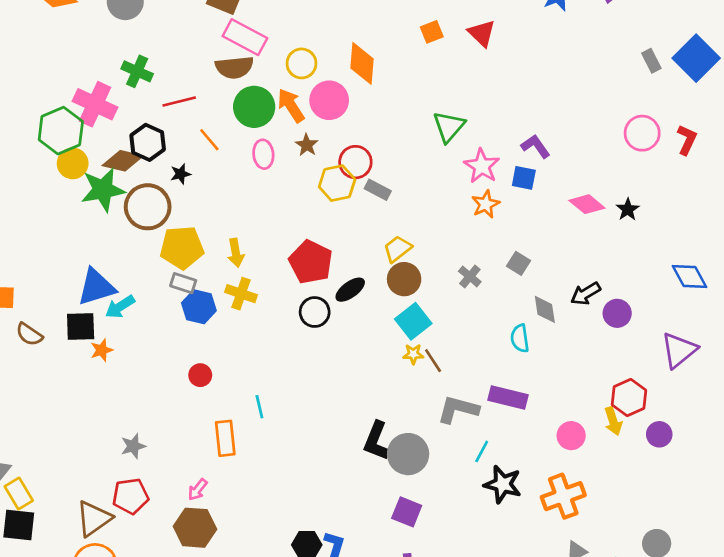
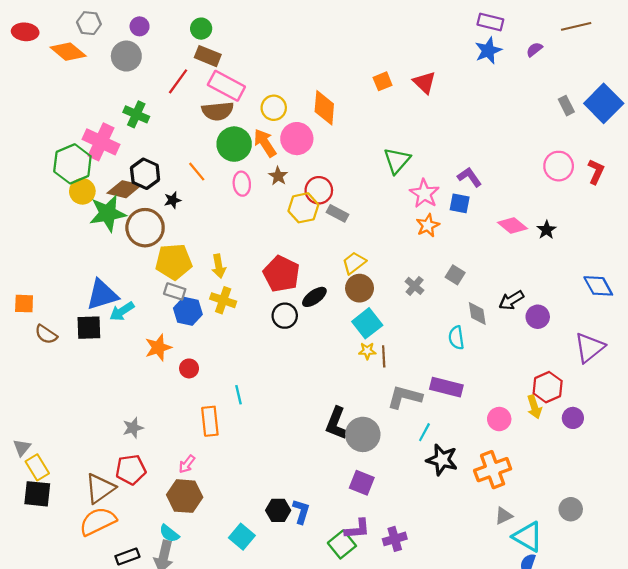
red line: (179, 102) -> (178, 81), moved, turned -40
orange star: (102, 350) -> (158, 348), moved, size x1.4
brown line: (433, 361) -> (384, 356), turned 30

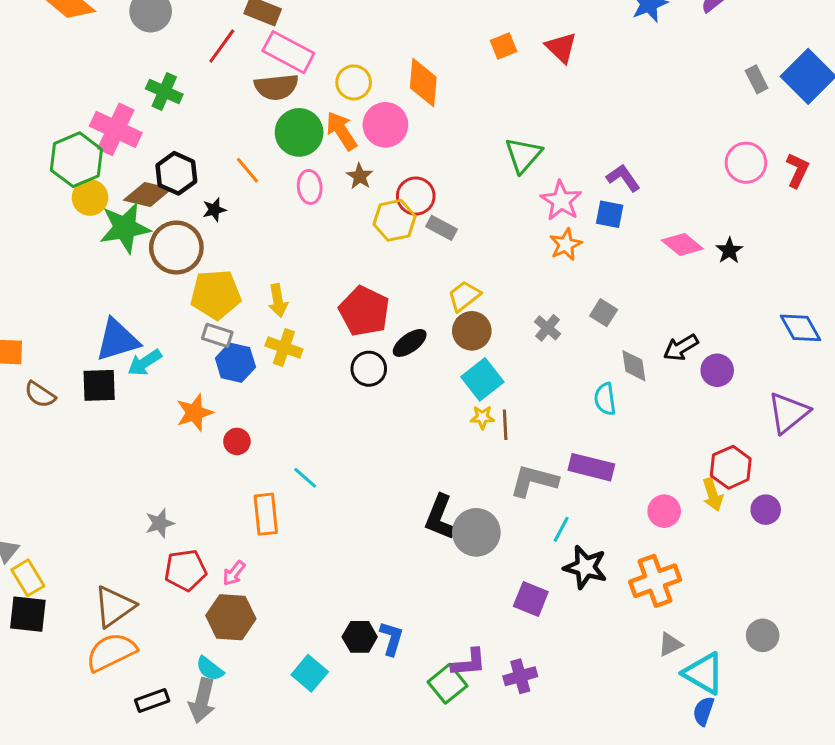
cyan line: (239, 395) -> (305, 478), turned -36
red pentagon: (131, 470) -> (185, 570), moved
purple square: (362, 483) -> (531, 599), moved

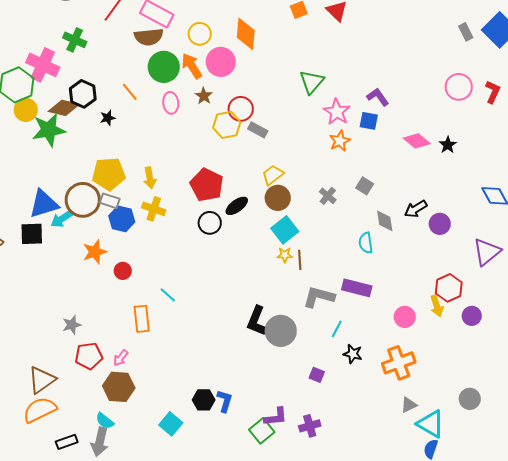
brown circle: (176, 248) -> (83, 200), moved
black star: (585, 567) -> (353, 354), size x0.7
purple square: (531, 599) -> (317, 375), size x0.7

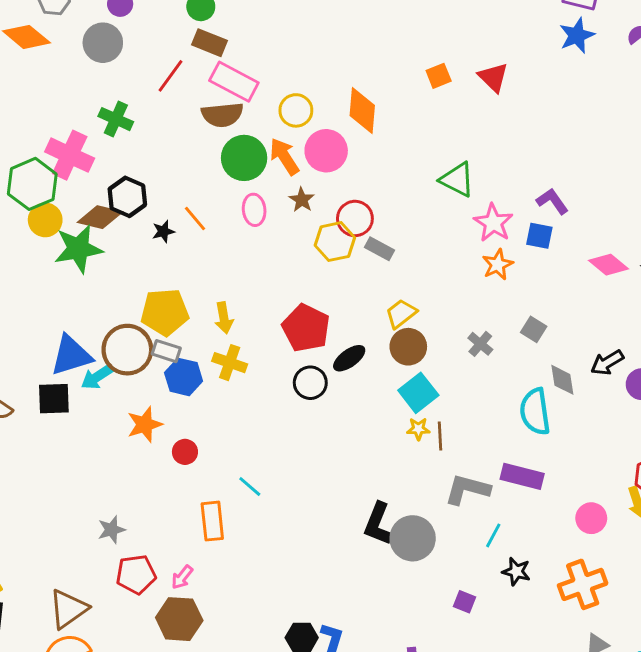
green triangle: (312, 82) -> (457, 180), turned -44
orange line: (130, 92) -> (195, 218), moved
cyan semicircle: (366, 243) -> (535, 412), size x1.5

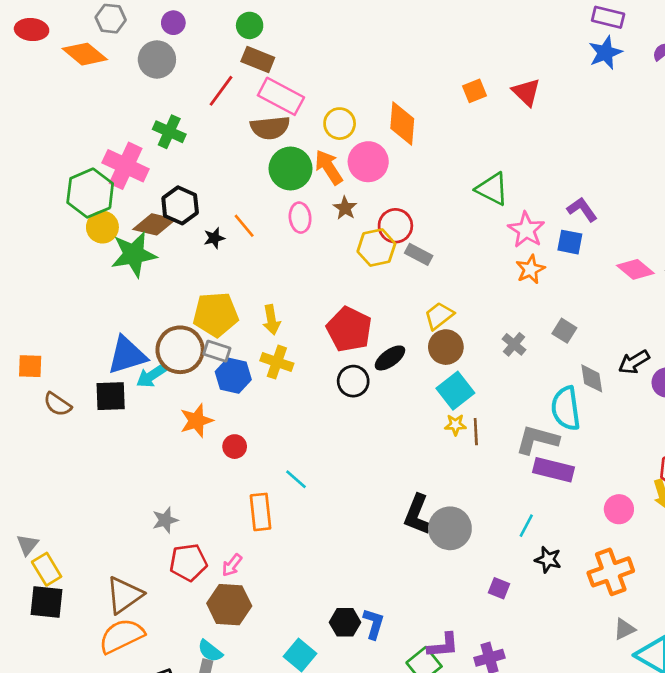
gray L-shape: (467, 489) -> (537, 440), moved

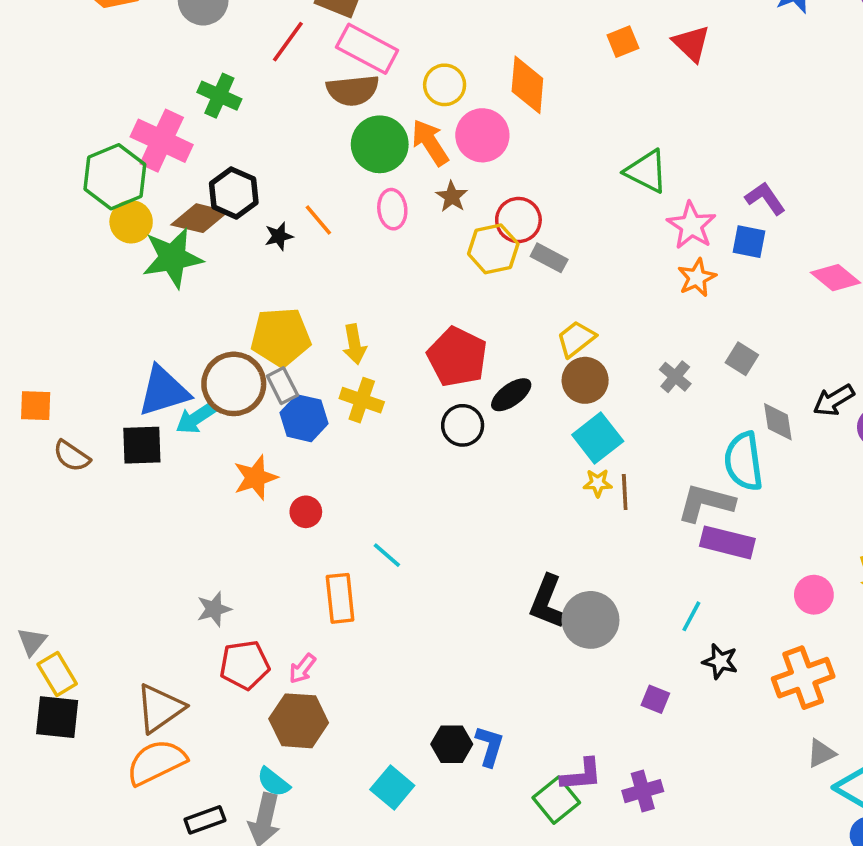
gray rectangle: (217, 351) -> (282, 386), turned 45

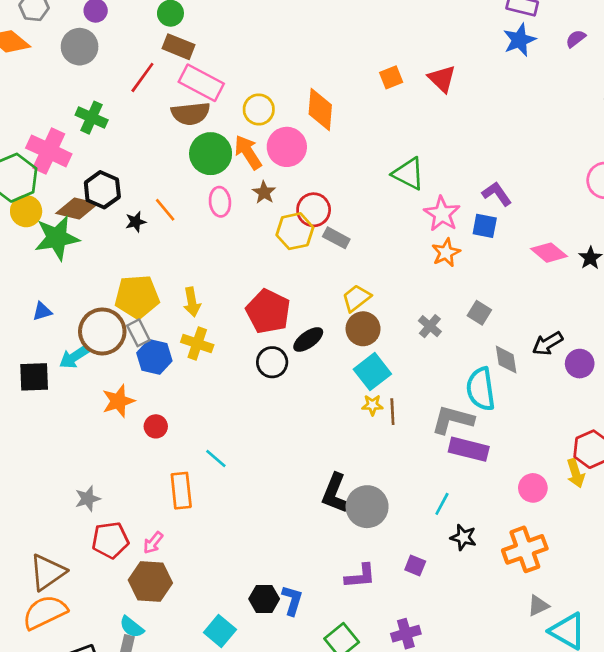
blue triangle: (164, 391) -> (42, 311), moved, size x0.5
purple L-shape: (581, 775) -> (360, 576), moved

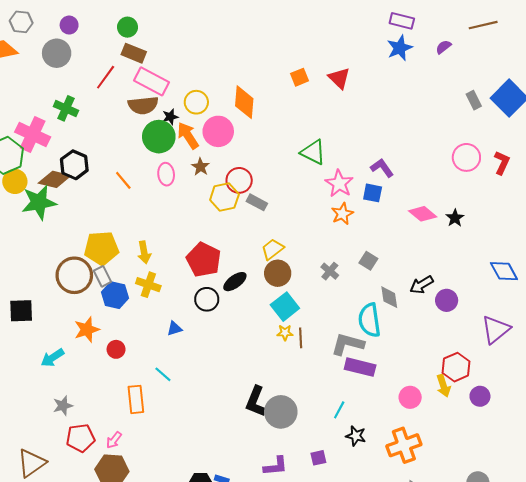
black star: (136, 222) -> (170, 117), moved
blue triangle: (42, 311) -> (174, 328), moved
cyan arrow: (74, 357) -> (52, 358), moved
purple square: (415, 565) -> (318, 458), turned -35

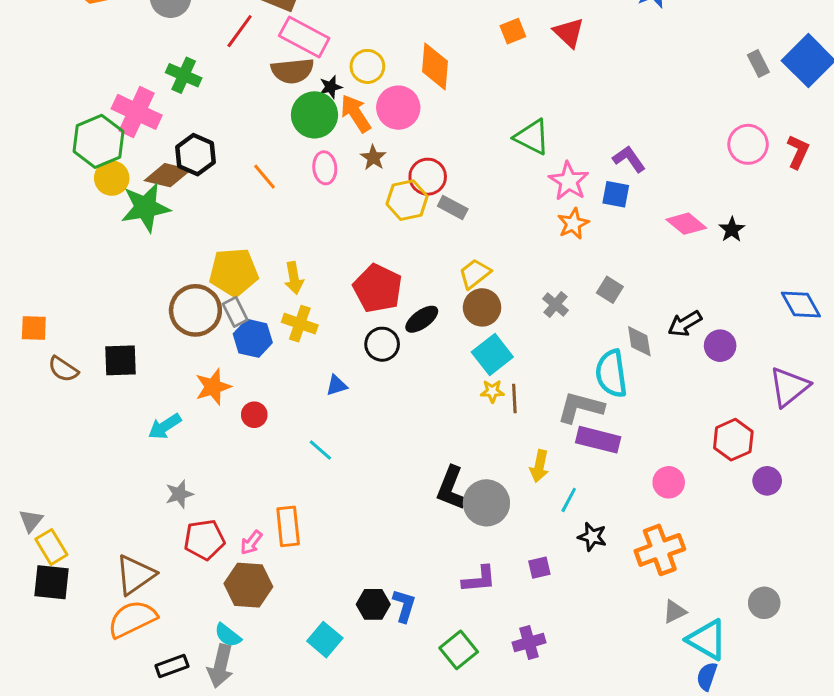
yellow arrow: (443, 386) -> (539, 466), moved, turned 30
orange rectangle: (136, 399) -> (288, 526), moved

